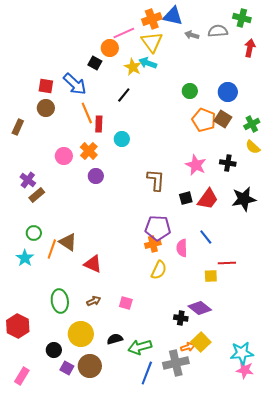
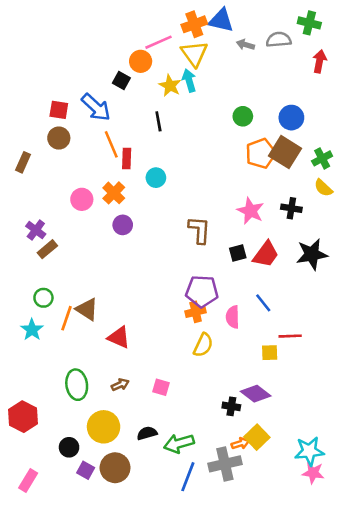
cyan arrow: (148, 63) -> (189, 80), turned 54
black line: (124, 95) -> (158, 121), turned -49
brown square: (223, 119) -> (285, 152), size x1.4
orange pentagon: (204, 120) -> (261, 153), turned 30

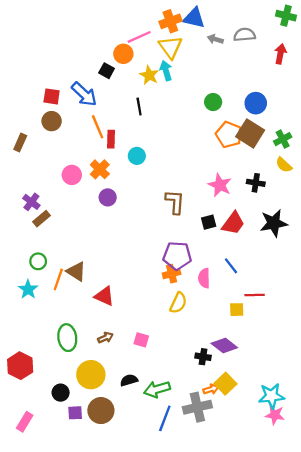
green cross: (309, 23) -> (286, 16), moved
orange pentagon: (261, 153) -> (229, 135), turned -30
purple square: (86, 470) -> (75, 413), turned -32

